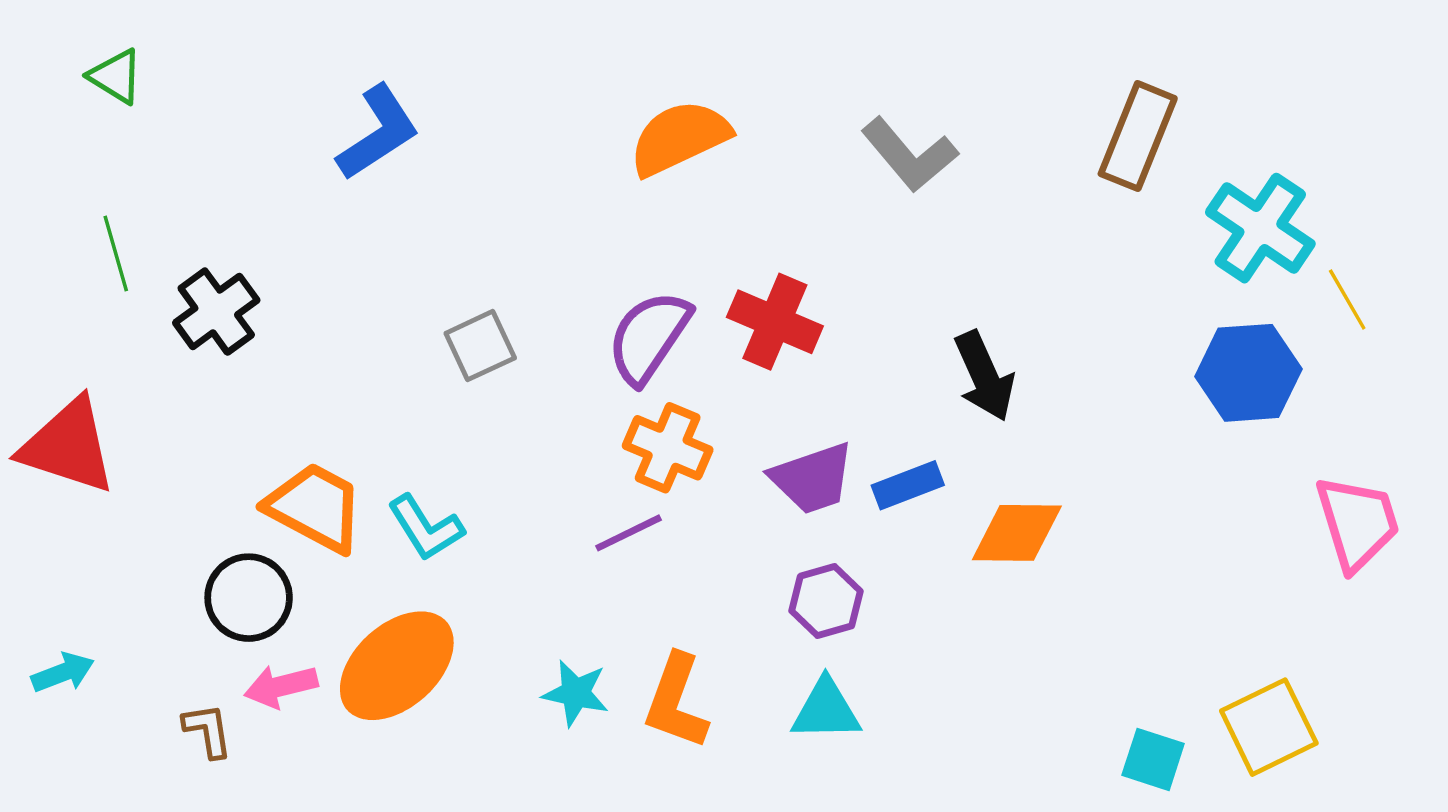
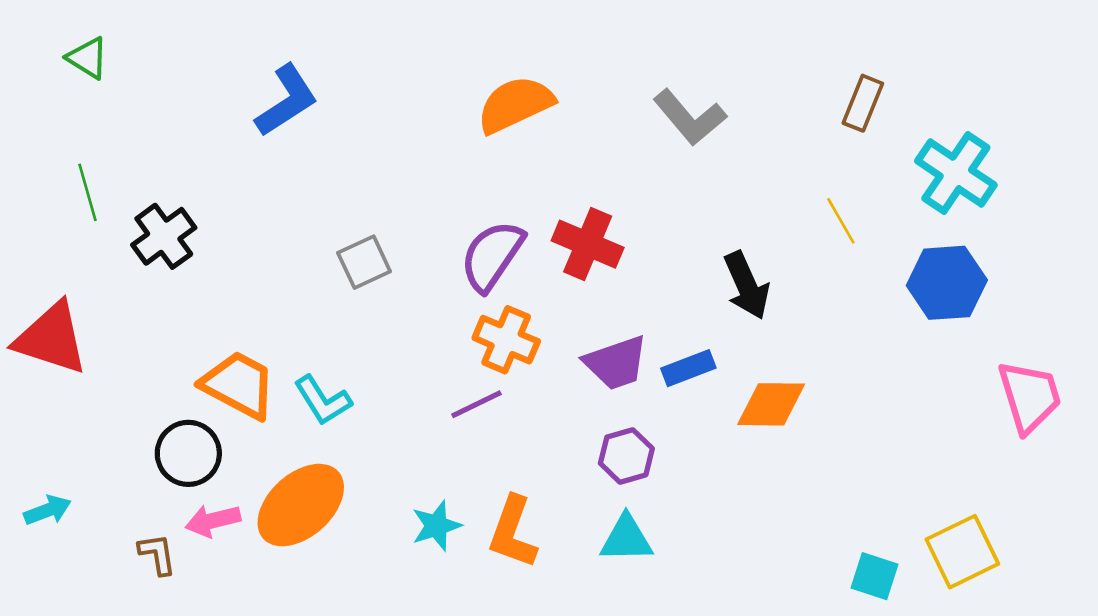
brown rectangle: (1138, 136) -> (863, 103), size x0.7
yellow line: (1347, 300) -> (841, 221), moved
cyan star: (576, 693) -> (436, 526), turned -30

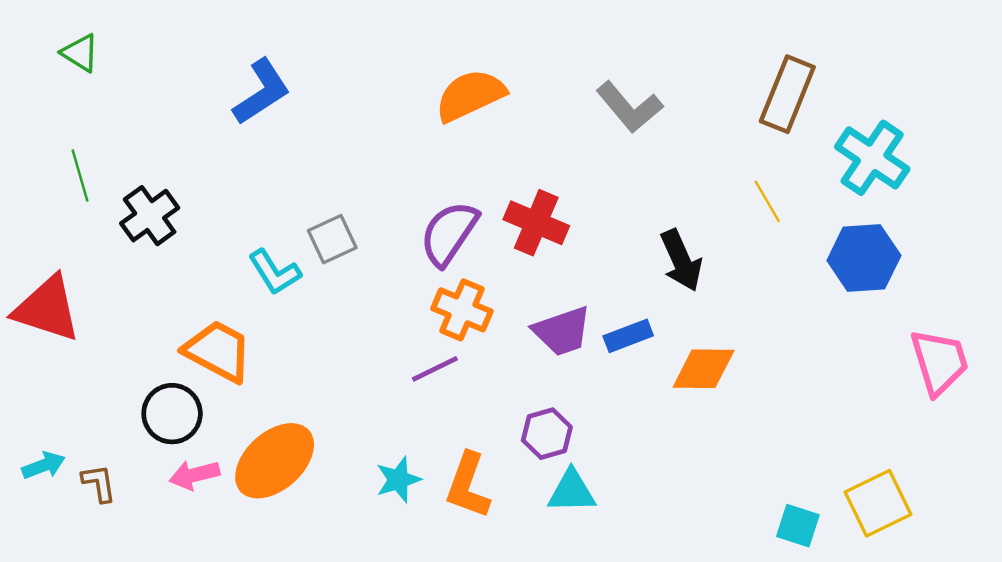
brown rectangle: (863, 103) -> (787, 94), size x1.5
cyan L-shape: (323, 400) -> (275, 272), moved
purple hexagon: (626, 456) -> (547, 434), moved
brown L-shape: (157, 554) -> (99, 483), moved

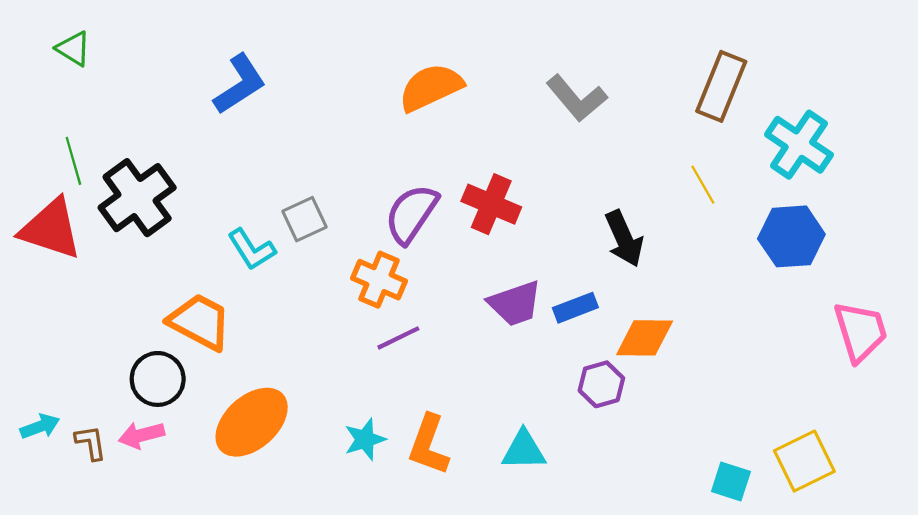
black cross: (150, 216) -> (137, 198), size x1.4
red triangle: (47, 309) -> (51, 229), moved
orange cross: (462, 310) -> (379, 280), moved
purple hexagon: (547, 434) -> (601, 384), moved
pink arrow: (194, 475) -> (141, 435), moved

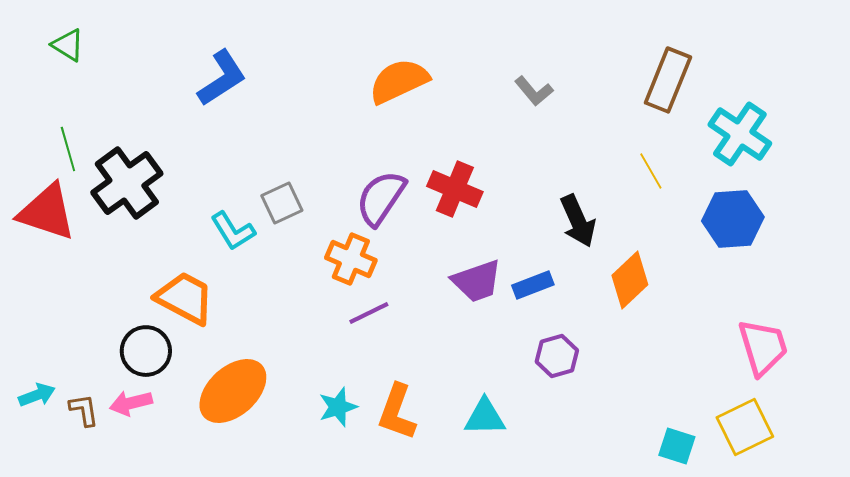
gray L-shape: (577, 98) -> (534, 91), size x0.7
pink trapezoid: (861, 331) -> (763, 347), moved
orange diamond: (645, 338) -> (630, 280), moved, turned -44

